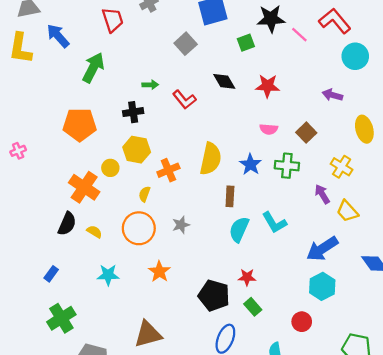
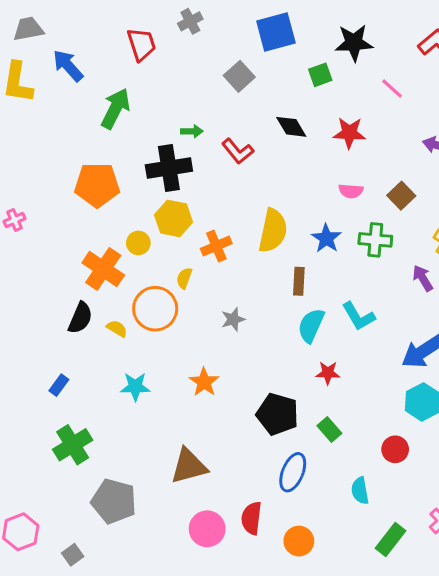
pink line: (299, 35) -> (392, 89), moved
black cross: (133, 112) -> (169, 168), size x1.6
orange circle: (139, 228) -> (155, 309), moved
red star: (247, 277) -> (328, 373), moved

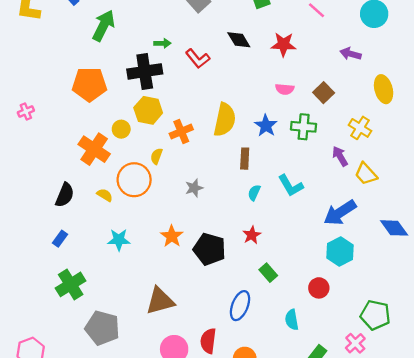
black semicircle: (80, 318) -> (65, 195), moved
cyan semicircle: (311, 325) -> (254, 193), size x0.6
red star: (328, 373) -> (252, 235), moved, turned -30
black pentagon: (277, 414) -> (209, 249), moved

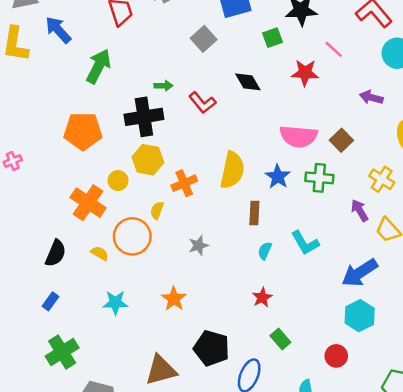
red star: (284, 44) -> (305, 73), moved
pink semicircle: (285, 89) -> (299, 136), size x1.8
black pentagon: (209, 249) -> (211, 348), moved

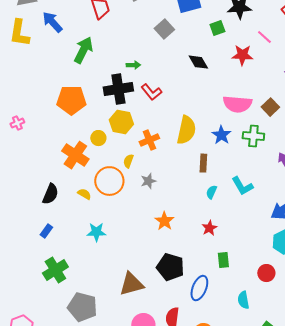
red L-shape: (202, 103) -> (151, 92), moved
gray star: (198, 245) -> (148, 181), moved
orange star: (174, 299) -> (164, 221), moved
green rectangle: (280, 339) -> (223, 260), turned 35

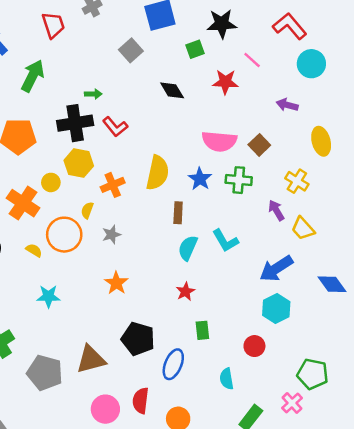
cyan semicircle: (211, 192) -> (188, 248), size x1.5
orange star: (164, 221) -> (116, 283), moved
gray pentagon: (82, 307) -> (45, 373), moved

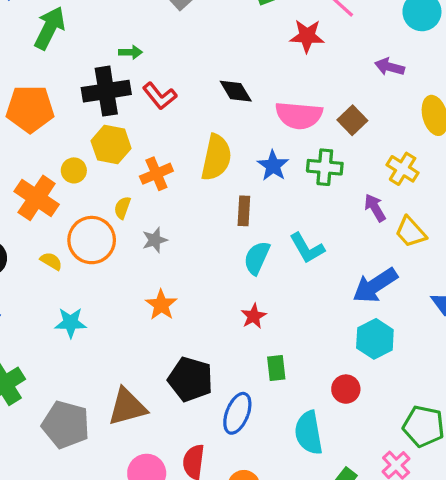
black diamond: (172, 90) -> (236, 91), moved
cyan semicircle: (227, 379) -> (309, 433), size x1.5

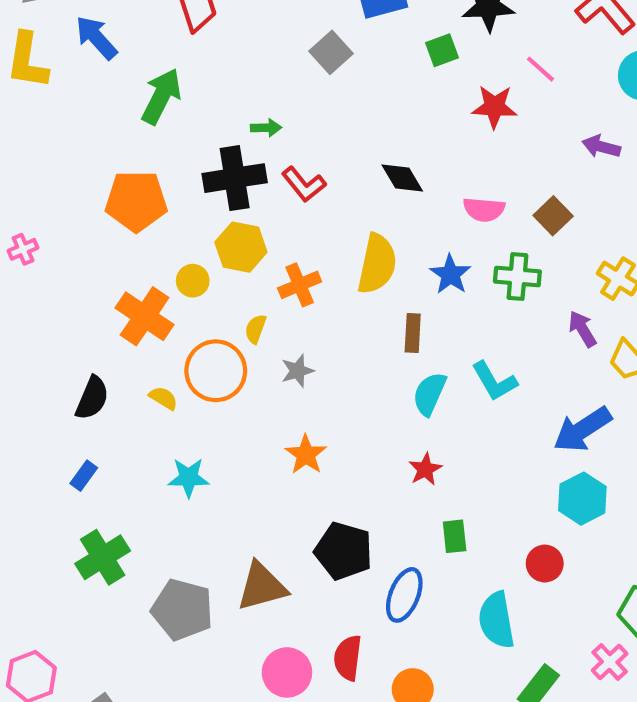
pink semicircle: (299, 115) -> (484, 209), size x0.7

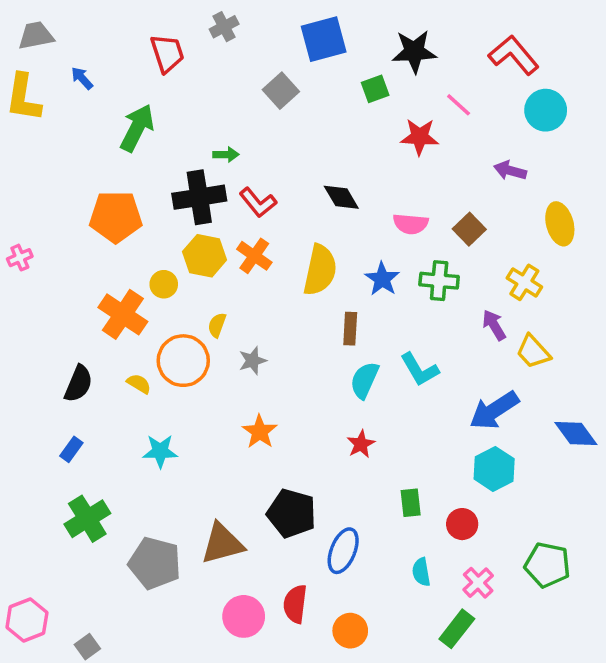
blue arrow: (96, 38) -> (82, 78), size x0.6
orange cross: (300, 285) -> (254, 256), moved, turned -32
green rectangle: (455, 536) -> (411, 503), moved
cyan semicircle: (496, 620) -> (421, 572), size x0.6
pink cross: (610, 662) -> (478, 583), moved

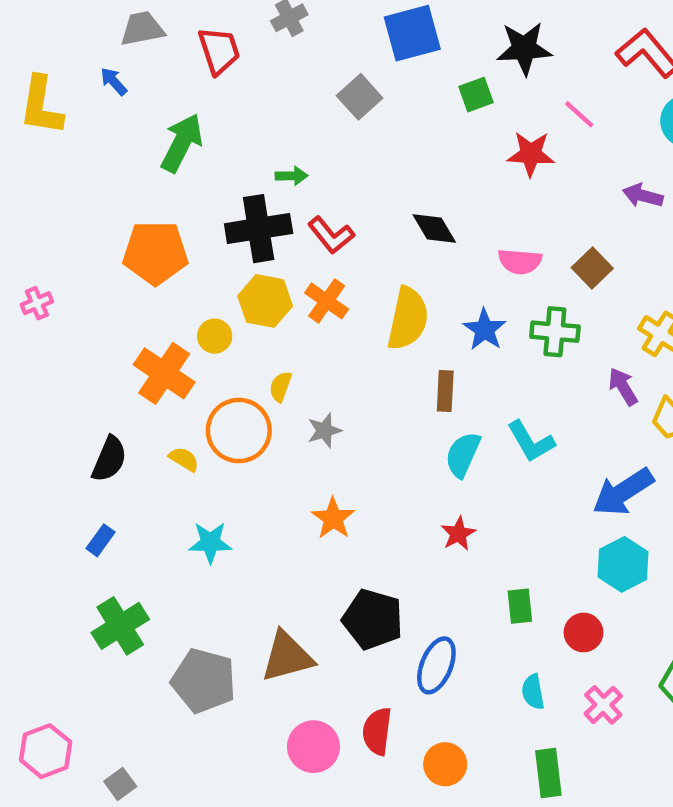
gray trapezoid: (36, 36) -> (142, 29), moved
green rectangle: (457, 629) -> (548, 773), moved, turned -45

